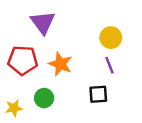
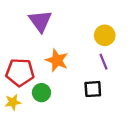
red pentagon: (23, 60) -> (20, 72), moved

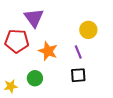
purple line: (104, 62) -> (78, 52), moved
red pentagon: (20, 72) -> (17, 41), moved

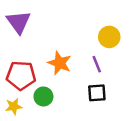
purple triangle: (34, 18) -> (19, 22), moved
red pentagon: (17, 41) -> (21, 75), moved

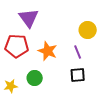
purple triangle: (19, 22) -> (29, 18), moved
red pentagon: (21, 75) -> (17, 46), moved

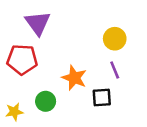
orange star: (48, 51) -> (74, 78), moved
purple line: (78, 52) -> (115, 70), moved

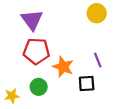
yellow circle: (115, 39) -> (97, 13), moved
red pentagon: (22, 60) -> (36, 51), moved

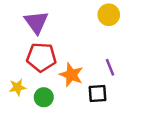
yellow star: (12, 96) -> (18, 87), moved

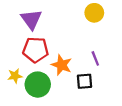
green circle: (44, 97) -> (38, 85), size x1.5

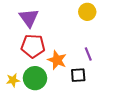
yellow star: (15, 76) -> (13, 80), moved

